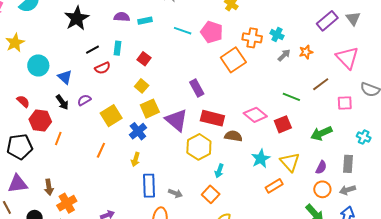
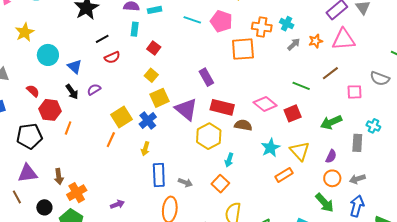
cyan rectangle: (117, 48) -> (135, 29), moved
pink triangle: (347, 58) -> (344, 39), moved, turned -50
orange square: (233, 60) -> (243, 49), turned 30
yellow square: (111, 116) -> (122, 117), moved
gray rectangle: (348, 164) -> (357, 143), moved

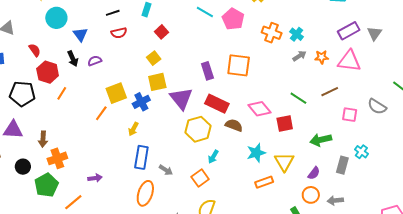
orange square: (243, 49) -> (239, 65), moved

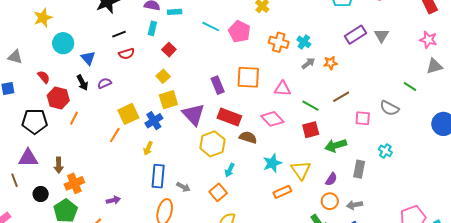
pink triangle: (349, 61) -> (283, 89), moved, size x0.7
red square: (285, 123) -> (311, 130), moved
cyan cross: (361, 152) -> (385, 151), moved

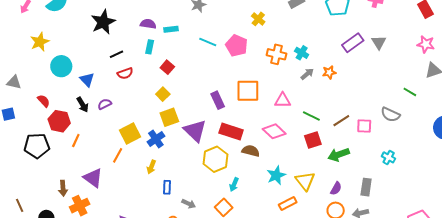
brown line: (341, 97) -> (341, 121), moved
purple triangle: (28, 158) -> (93, 178), moved, turned 40
gray rectangle: (359, 169) -> (366, 187), moved
blue rectangle: (158, 176) -> (167, 187), moved, size x0.6

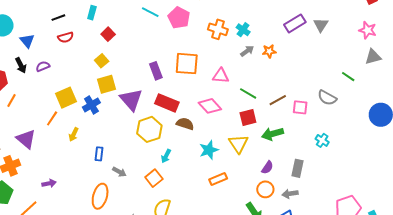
yellow arrow: (151, 167) -> (74, 134), moved
yellow triangle: (305, 181) -> (238, 144), moved

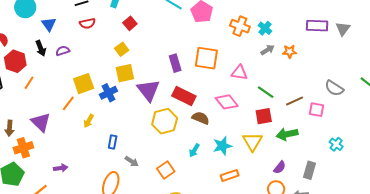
purple rectangle: (295, 23) -> (317, 26), turned 30
gray semicircle: (327, 98) -> (334, 88), moved
cyan arrow: (166, 156) -> (194, 150), moved

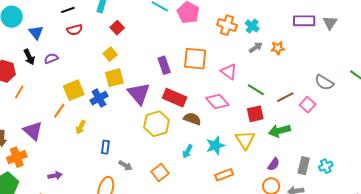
pink triangle: (239, 73) -> (229, 72), turned 30
pink square: (316, 110) -> (308, 105), turned 35
cyan cross: (336, 144) -> (326, 166), moved, turned 32

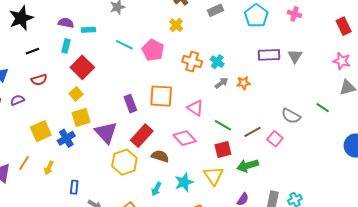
red square: (117, 28) -> (82, 67), size x1.6
red semicircle: (75, 30) -> (39, 80), moved
red rectangle: (175, 98) -> (142, 136), turned -70
orange line: (59, 111) -> (24, 163), moved

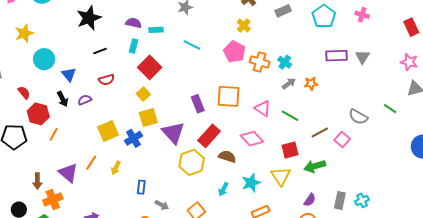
pink pentagon: (153, 50) -> (234, 52), moved
green line: (223, 125) -> (290, 116), moved

